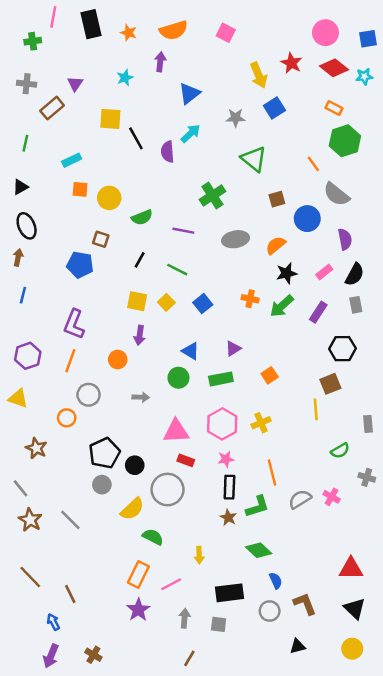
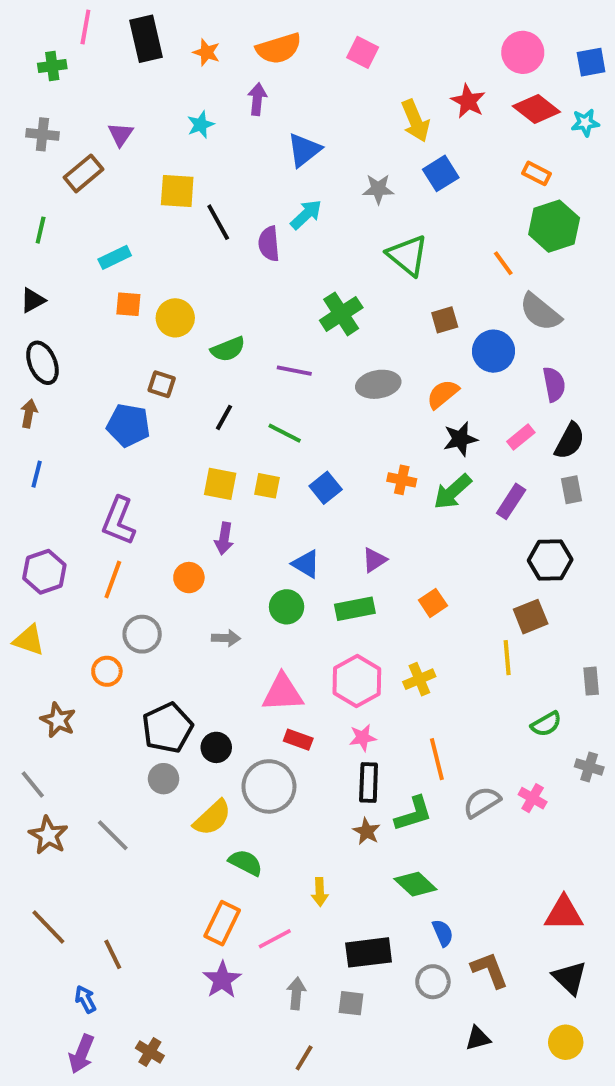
yellow square: (166, 302) -> (267, 486), turned -35

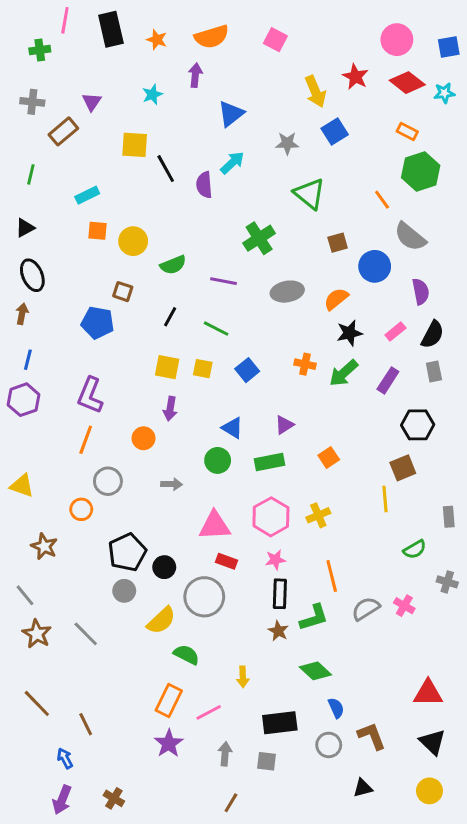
purple hexagon: (44, 572) -> (23, 400), moved

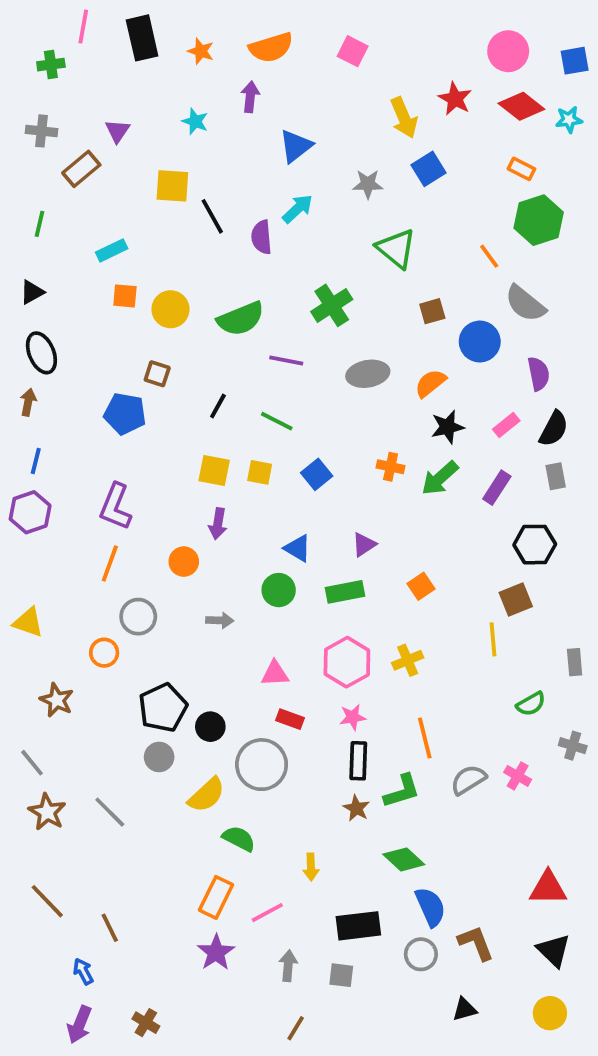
cyan star: (152, 94) -> (195, 121), turned -30
green semicircle: (173, 265) -> (241, 319), moved, size x1.4
pink triangle: (215, 526) -> (275, 674), size x0.7
blue semicircle: (336, 708) -> (430, 907), size x1.5

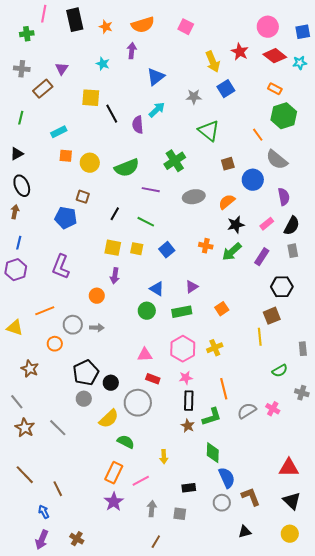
orange line: (110, 563) -> (45, 311), moved, turned 48
gray arrow: (220, 620) -> (97, 328), moved
green diamond: (404, 859) -> (213, 453), turned 50
black rectangle: (358, 926) -> (189, 488), size x0.6

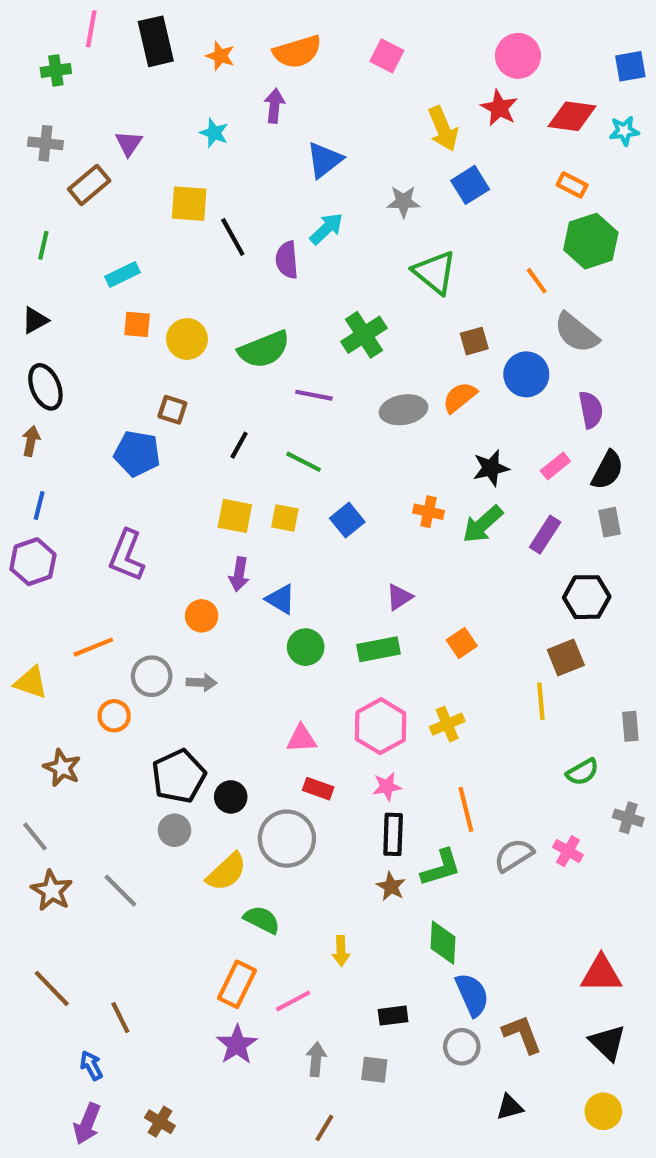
pink circle: (268, 27) -> (518, 56), moved
red diamond: (275, 56) -> (572, 116), turned -30
orange semicircle: (227, 202) -> (460, 397), moved
blue triangle: (157, 289) -> (281, 599), moved

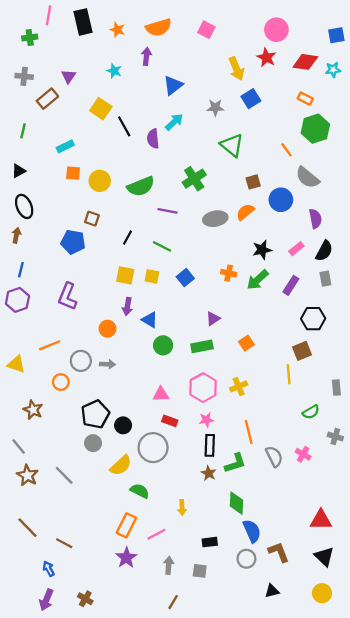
yellow square: (189, 204) -> (101, 109), turned 30
gray semicircle: (514, 855) -> (274, 456), turned 95
brown line: (120, 1018) -> (64, 543), turned -36

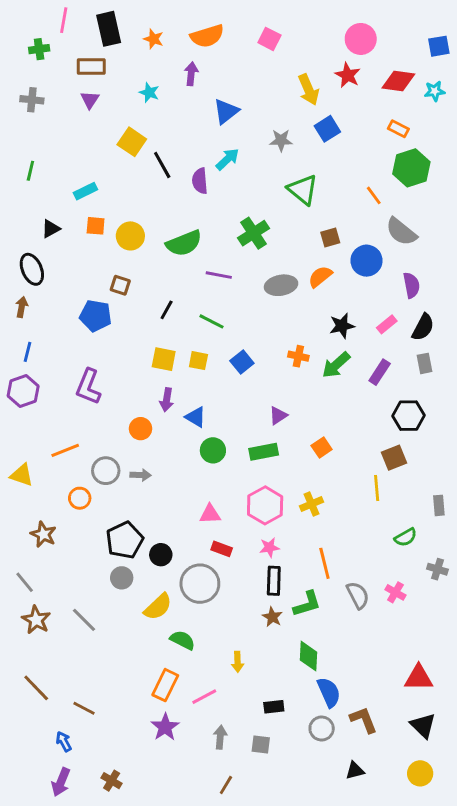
brown rectangle: (47, 99) -> (91, 66), moved, turned 40
black triangle: (19, 171) -> (51, 229), moved

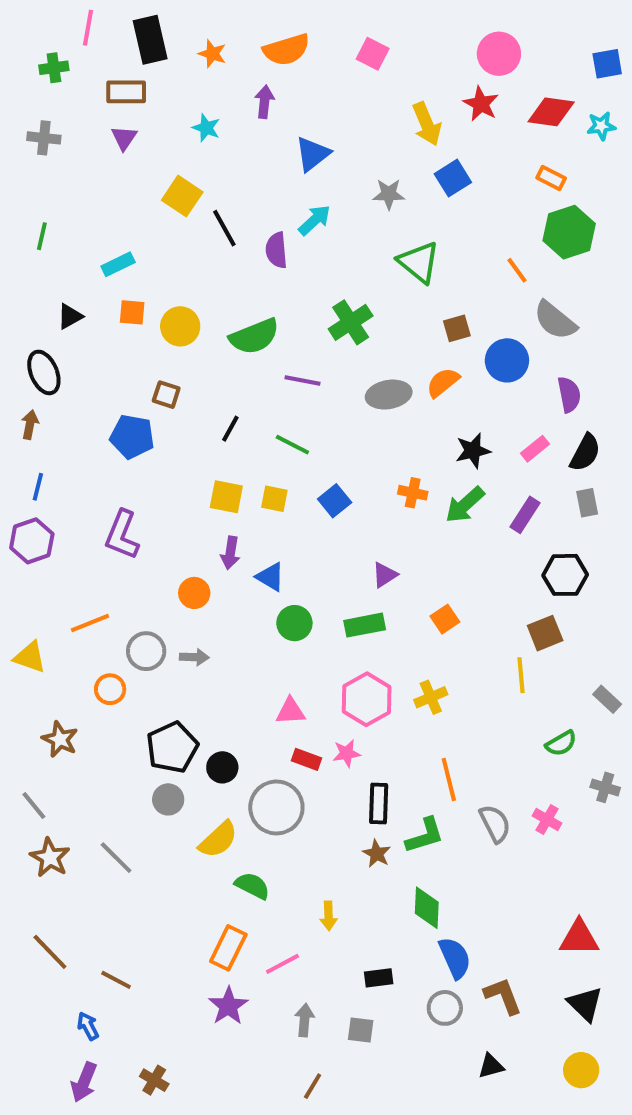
gray rectangle: (439, 505) -> (607, 699), turned -42
pink star: (269, 547) -> (347, 753), moved

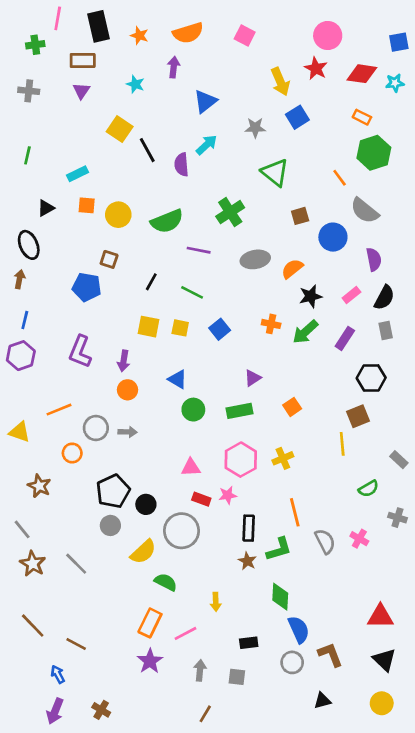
orange semicircle: (443, 382) -> (292, 269), moved
purple arrow: (230, 553) -> (124, 361), moved

